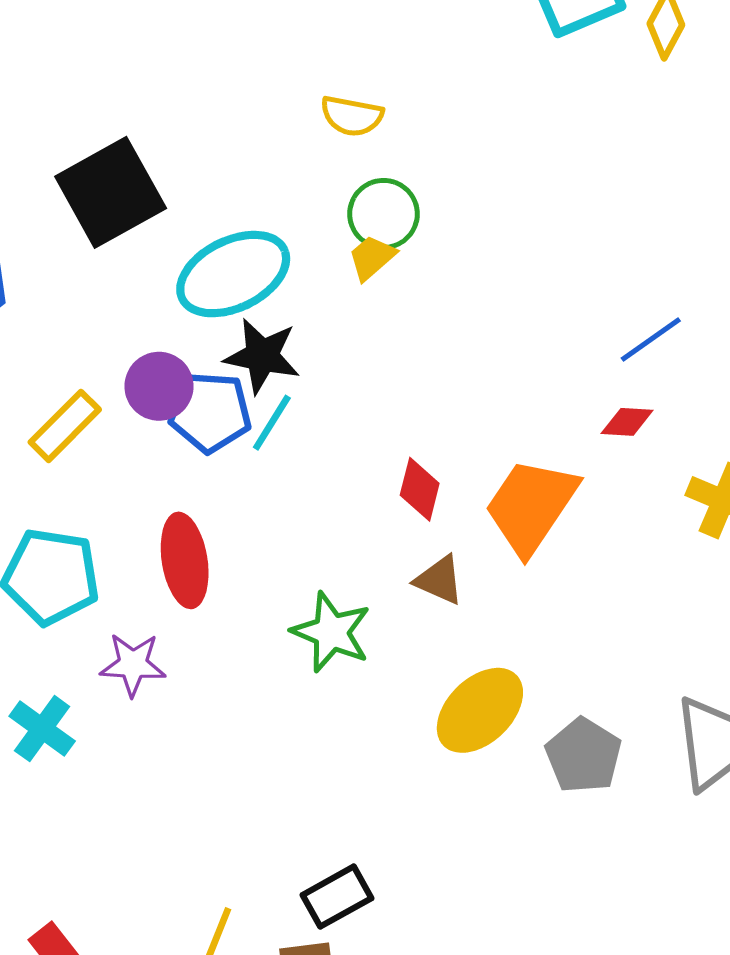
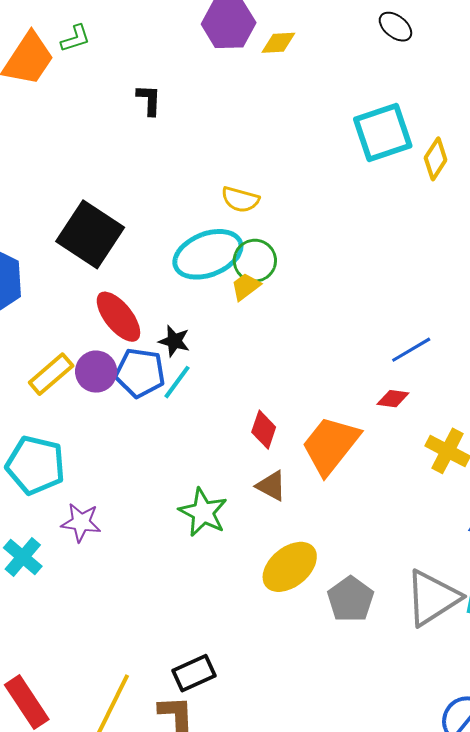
black square: (111, 192) -> (90, 234), turned -32
cyan ellipse: (233, 274) -> (208, 254), moved
black star: (262, 356) -> (174, 341), size x0.7
purple circle: (159, 386) -> (96, 372), moved
red ellipse: (185, 560) -> (118, 317), moved, turned -34

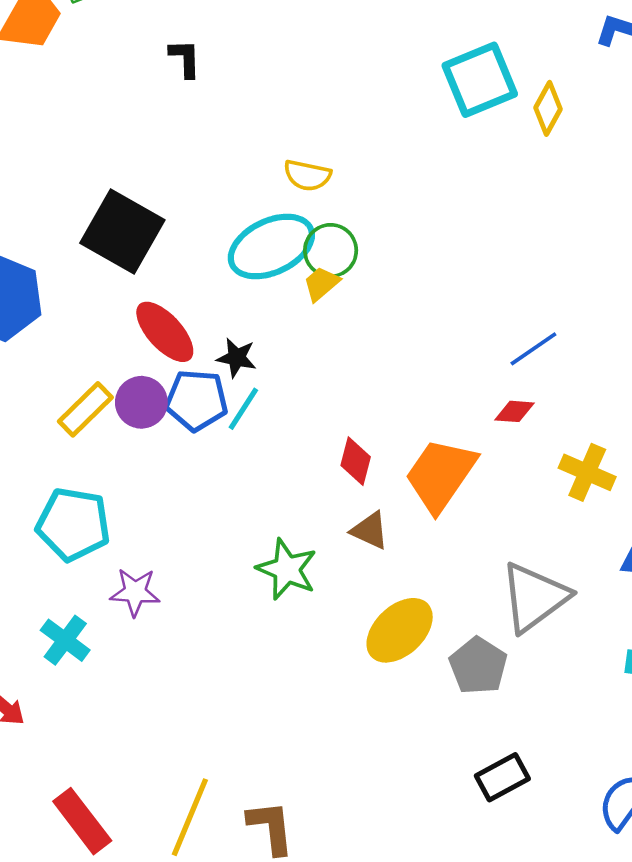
gray triangle: (433, 598) -> (534, 597), moved
black rectangle: (194, 673) -> (502, 777), moved

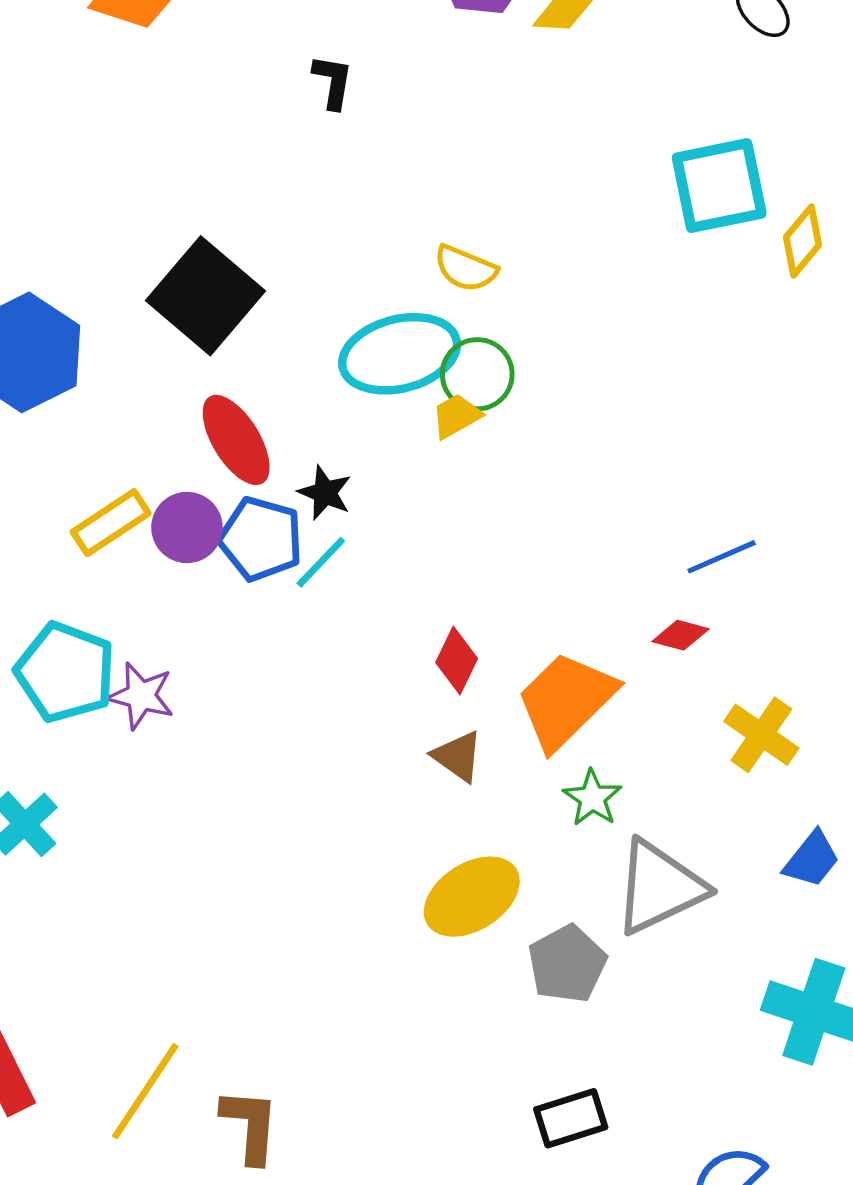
green star: (287, 569) -> (592, 798), moved, size x0.7
purple star: (135, 592) -> (141, 696), moved

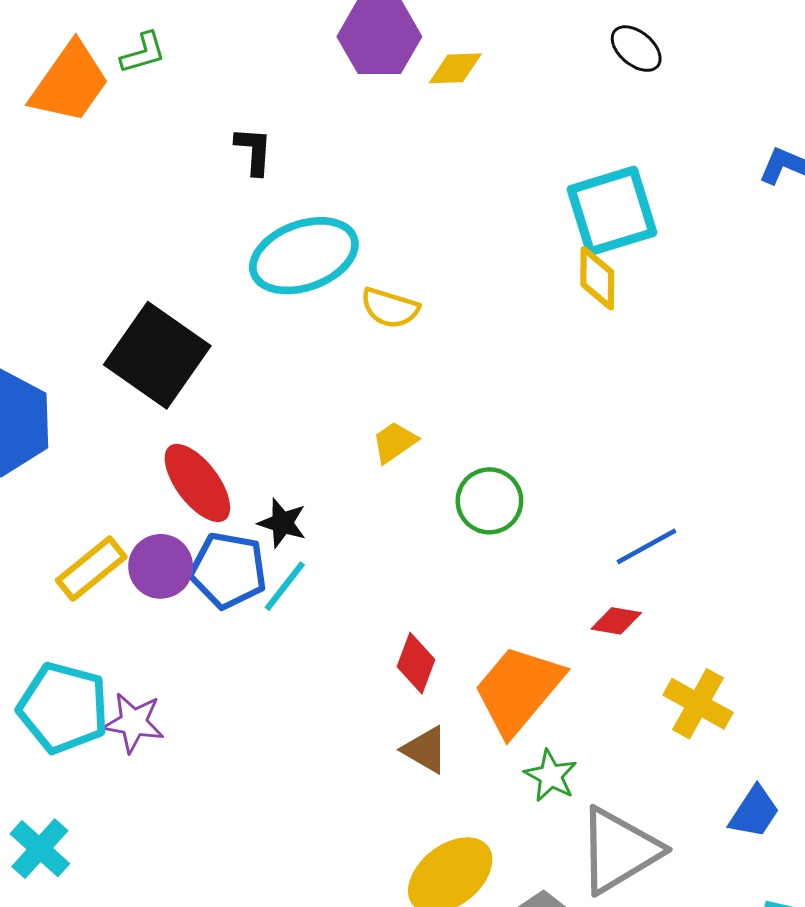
yellow diamond: (802, 241) -> (597, 278), moved, turned -34
cyan ellipse: (400, 354) -> (304, 256), moved
green circle: (477, 374) -> (489, 501), moved

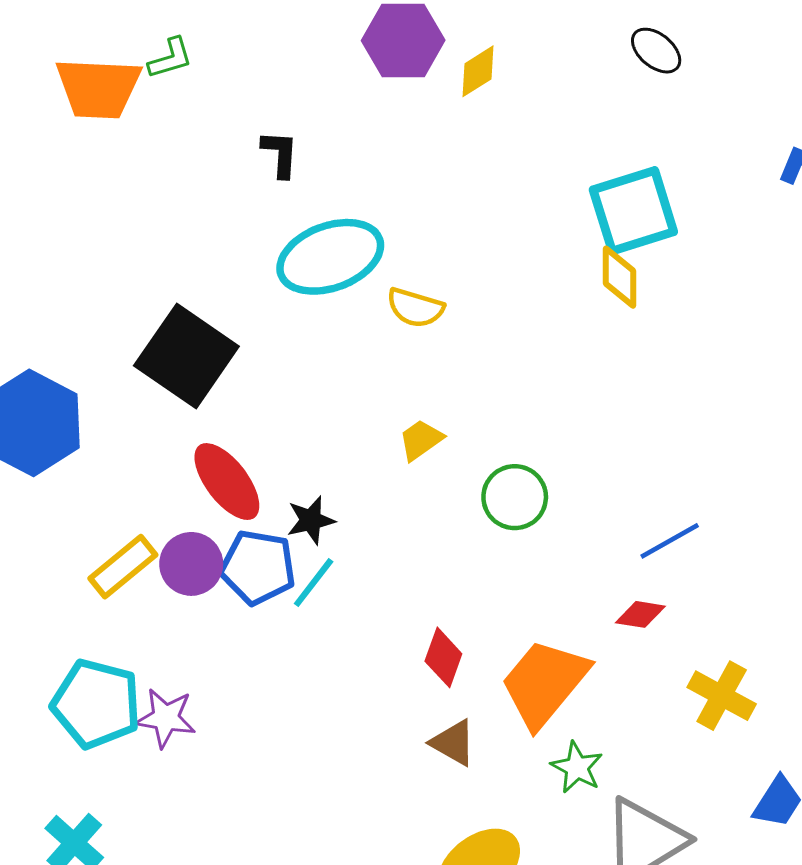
yellow diamond: (455, 68) -> (478, 71), turned -30
orange trapezoid: (70, 83) -> (98, 88), turned 58
black star: (282, 523) -> (311, 520), turned -30

